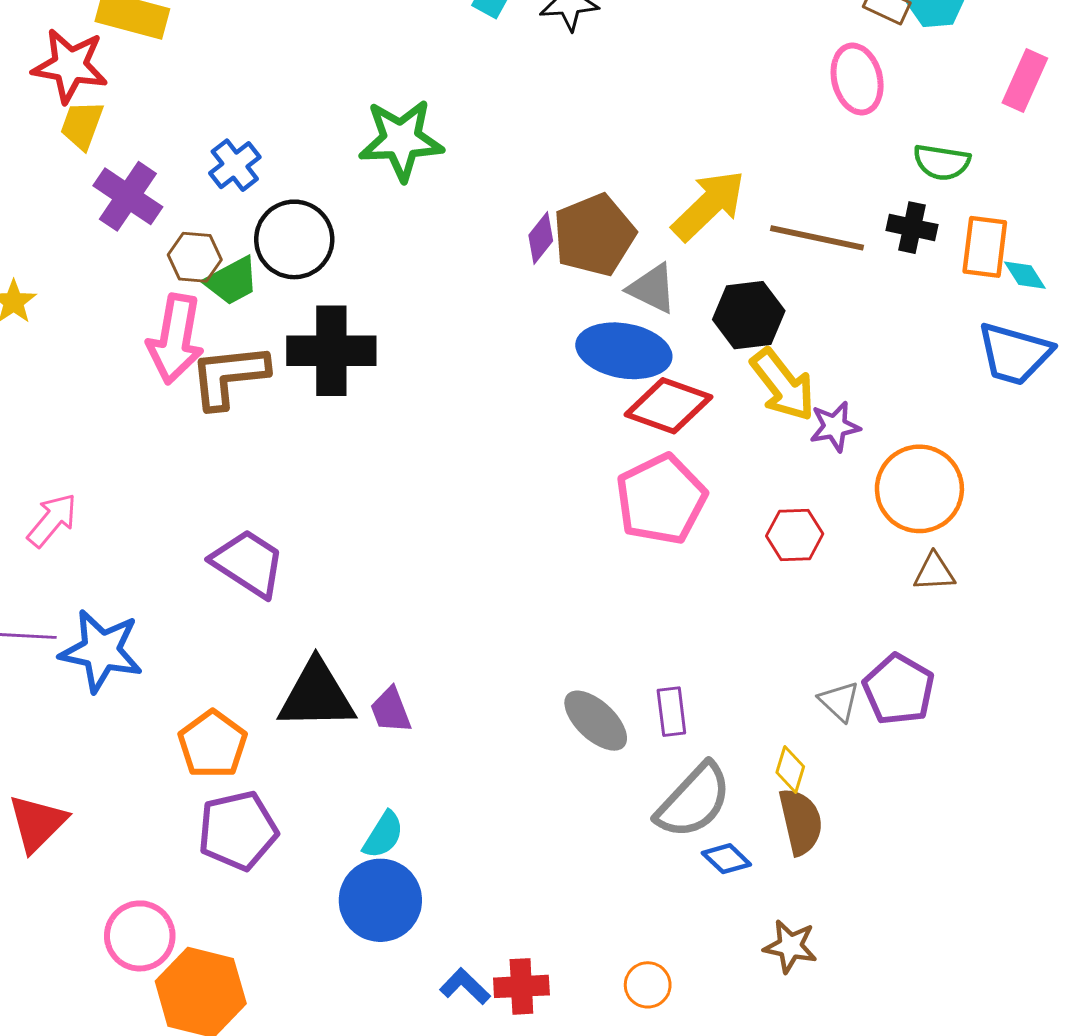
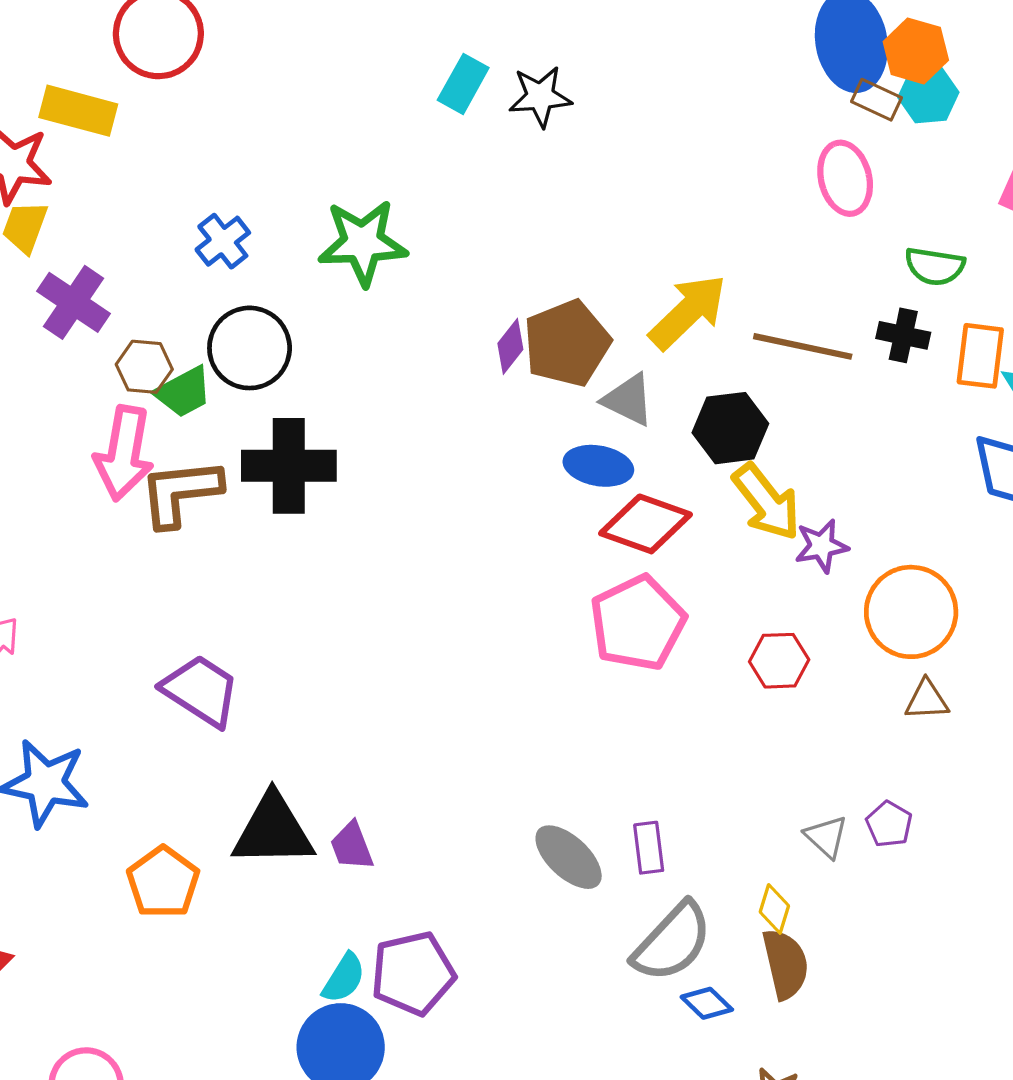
blue cross: (235, 165) -> (223, 241), moved
blue ellipse: (624, 351) -> (598, 466), size x0.7
purple pentagon: (899, 689) -> (889, 824), size x0.6
purple pentagon: (238, 830) -> (413, 973), moved

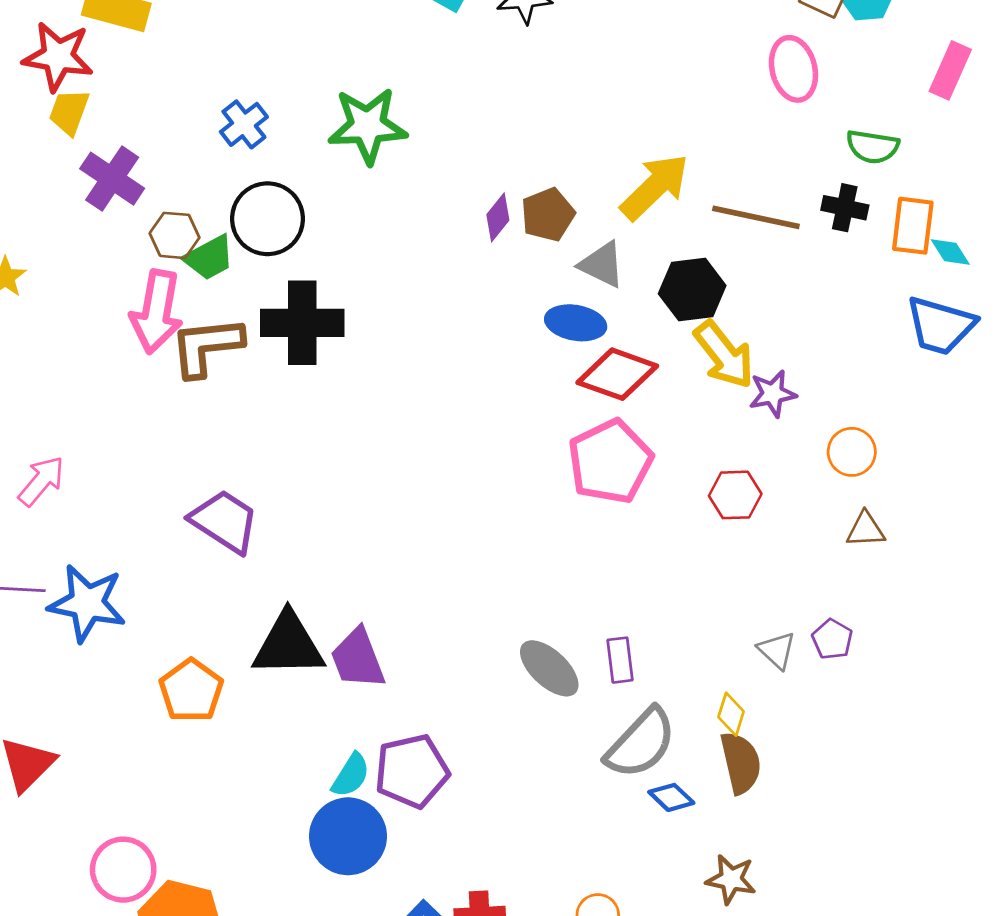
brown pentagon: (567, 343) -> (548, 215), size x0.7
orange circle: (911, 612) -> (852, 452), size x0.6
purple trapezoid: (352, 846) -> (358, 659), size x1.4

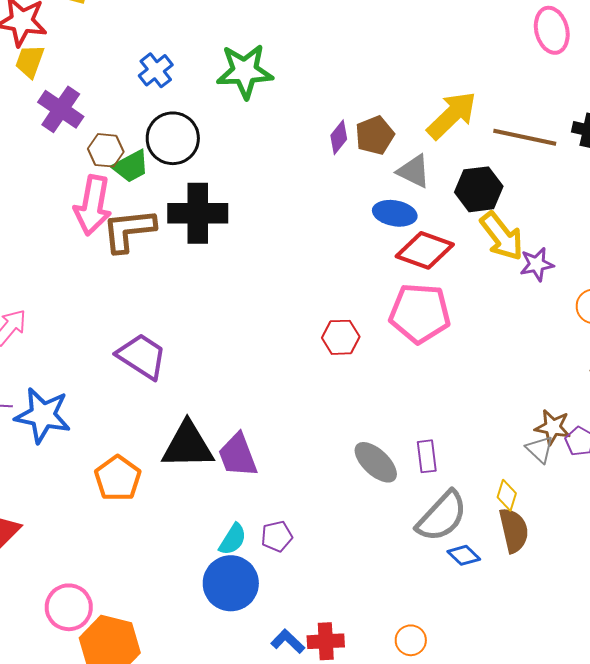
pink pentagon: (610, 462) -> (420, 313), turned 30
red hexagon: (735, 495) -> (341, 337), moved
purple pentagon: (412, 771) -> (277, 536), size x0.6
brown star: (731, 879) -> (553, 427), moved

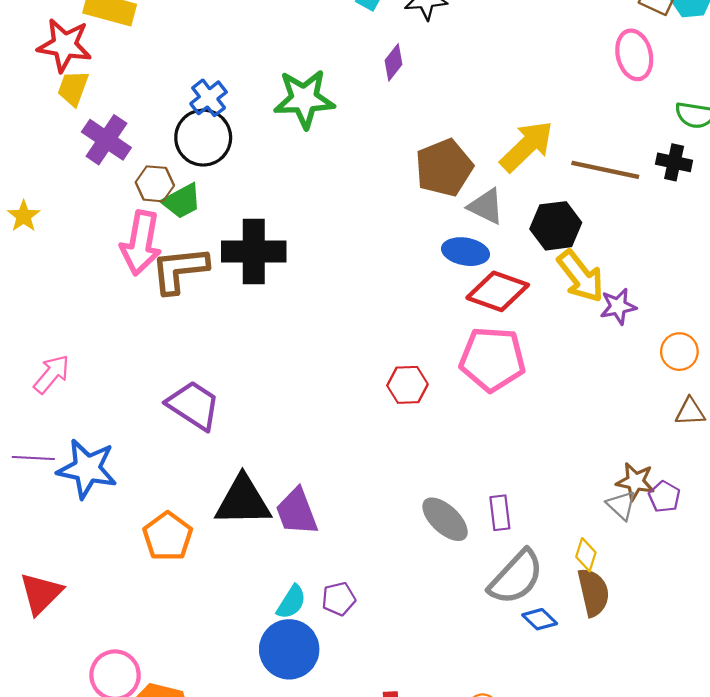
brown pentagon: (375, 135) -> (444, 168), size x1.4
purple diamond: (339, 137) -> (393, 62), moved
black circle: (173, 138) -> (203, 138), moved

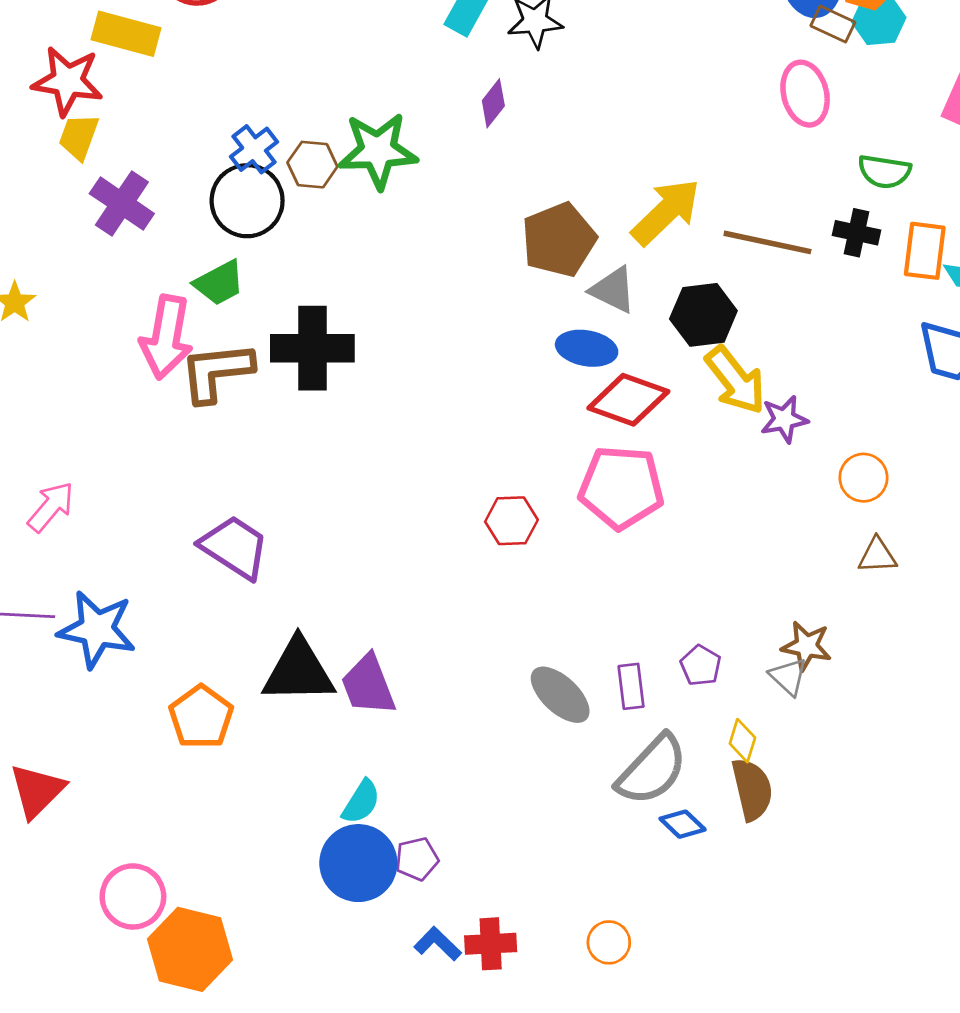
brown hexagon: (155, 184) -> (312, 165), moved
purple pentagon: (664, 497) -> (701, 665), moved
purple pentagon: (339, 599) -> (417, 859), moved

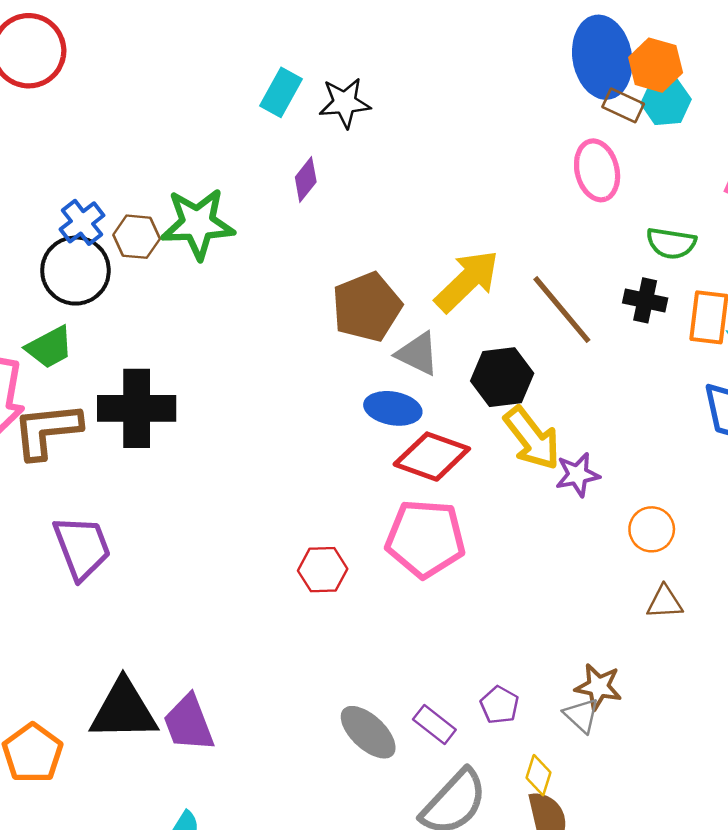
brown line: (767, 242) -> (562, 310), turned 38
purple trapezoid: (235, 547) -> (82, 548), moved, turned 36
purple rectangle: (631, 686) -> (434, 724), turned -45

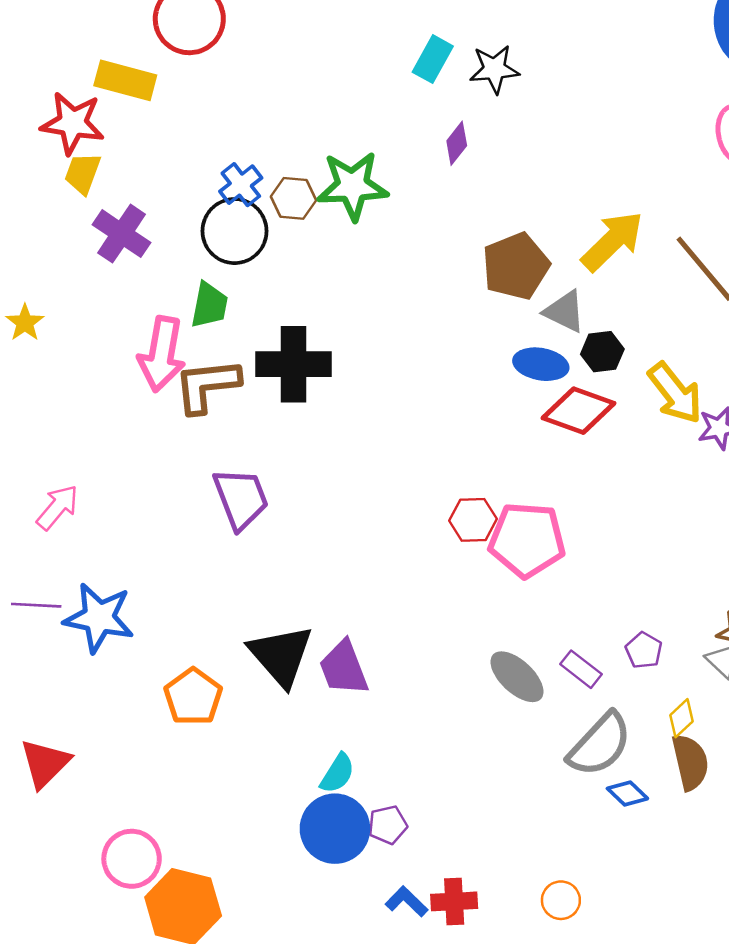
green trapezoid: (49, 347) -> (209, 305), turned -51
black hexagon: (502, 377) -> (602, 352), moved, size x0.7
pink pentagon: (425, 538) -> (527, 540), moved
black triangle: (124, 710) -> (281, 655), turned 50
yellow diamond: (539, 775) -> (681, 718), turned 30

